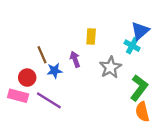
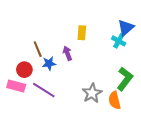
gray star: (110, 67) -> (92, 93), moved
orange semicircle: (142, 112) -> (115, 100), moved

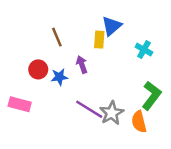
blue triangle: (126, 28) -> (112, 26), moved
brown line: (38, 49) -> (57, 37), moved
red circle: (24, 70) -> (38, 69), moved
purple line: (44, 90) -> (89, 109), moved

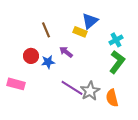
yellow rectangle: (99, 40) -> (80, 32), turned -72
cyan cross: (144, 50) -> (116, 40), turned 32
purple arrow: (82, 64) -> (66, 52), turned -32
green L-shape: (151, 96) -> (117, 62), moved

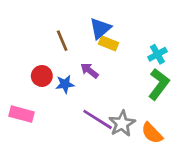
blue triangle: (90, 21) -> (100, 28), moved
orange semicircle: (112, 98) -> (152, 133), turned -30

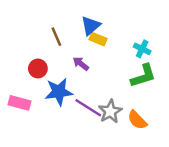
cyan cross: (157, 54) -> (142, 49), turned -35
blue star: (65, 84) -> (59, 92), moved, size x1.6
green L-shape: (159, 84) -> (143, 76), turned 36

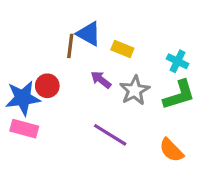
blue triangle: (91, 26) -> (89, 34), moved, turned -50
brown line: (56, 37) -> (70, 46), turned 30
blue star: (59, 92) -> (23, 98), moved
gray star: (110, 111) -> (135, 90), moved

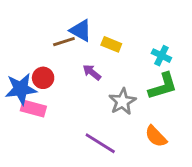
brown line: (70, 46) -> (64, 42), turned 65
gray star: (135, 90) -> (122, 102), moved
pink rectangle: (24, 129) -> (33, 108), moved
purple line: (110, 135) -> (100, 143), moved

